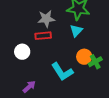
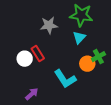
red rectangle: (43, 36) -> (38, 54), moved, turned 63
green cross: (95, 62) -> (98, 57), moved

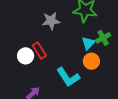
cyan triangle: (79, 37) -> (88, 43), moved
green cross: (98, 57) -> (103, 38), moved

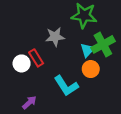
gray star: (51, 21) -> (55, 37), moved
green cross: (103, 38) -> (103, 44), size x1.5

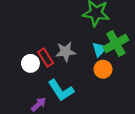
gray star: (55, 37) -> (66, 52), moved
cyan L-shape: (66, 86) -> (61, 90), moved

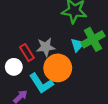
white circle: (30, 63) -> (14, 67), moved
orange circle: (103, 69) -> (58, 68), moved, size x1.6

